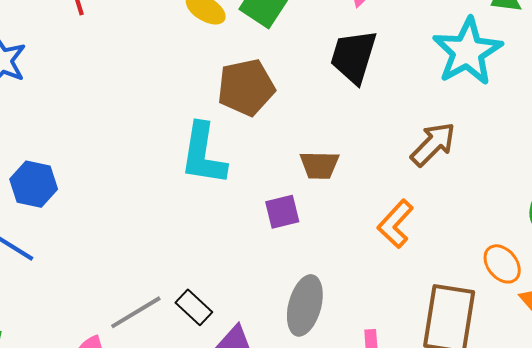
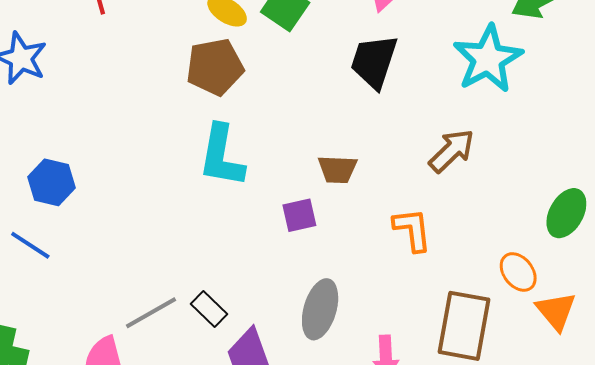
brown pentagon: (246, 87) -> (215, 67), moved
orange L-shape: (395, 224) -> (412, 230), turned 129

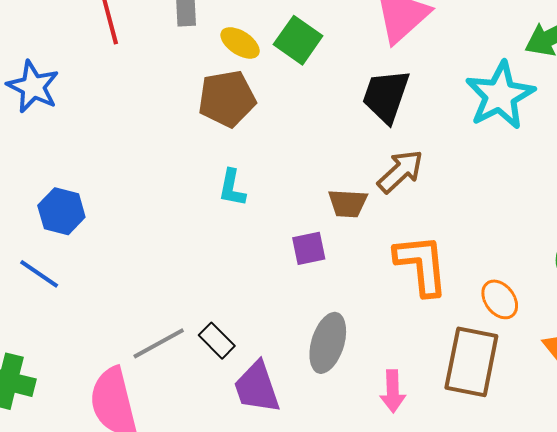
brown arrow: (452, 151) -> (400, 171), moved
cyan L-shape: (222, 156) -> (232, 188), size x0.6
orange L-shape: (412, 230) -> (421, 265), size x1.4
orange ellipse: (518, 272) -> (500, 299), moved

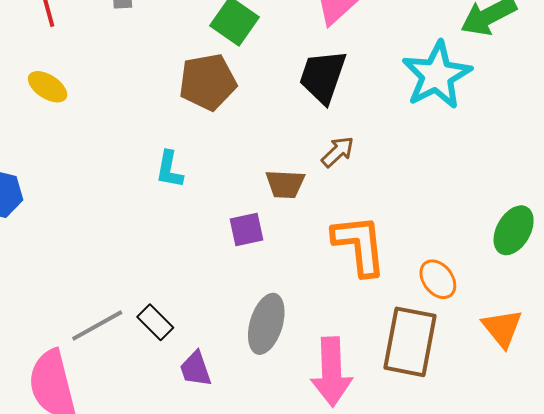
yellow ellipse: (240, 43) -> (48, 87), moved
brown pentagon: (227, 99) -> (208, 82), moved
brown arrow: (400, 171) -> (338, 152), size x0.7
purple trapezoid: (257, 387) -> (196, 369), size x0.7
pink arrow: (393, 391) -> (332, 372), size x1.6

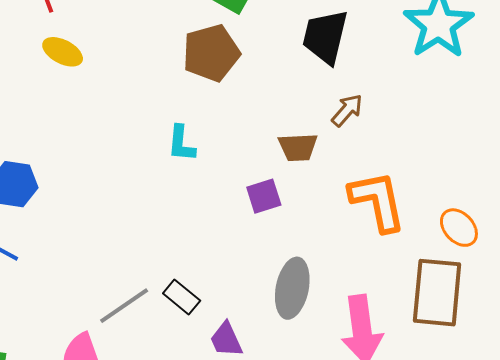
yellow ellipse: (48, 87) -> (63, 52), moved

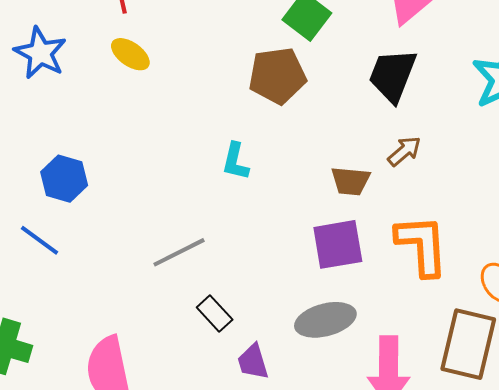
purple square: (264, 196) -> (338, 244), moved, size x1.5
gray ellipse: (292, 288) -> (325, 320), turned 56
gray line: (124, 306) -> (179, 252), moved

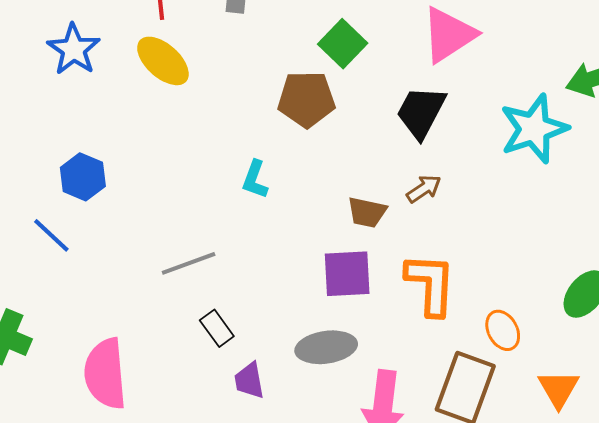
yellow ellipse: (130, 54) -> (163, 61), size x1.4

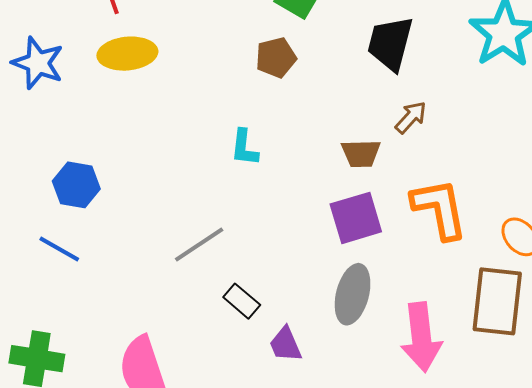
yellow ellipse: (163, 61) -> (127, 54), turned -34
brown pentagon: (307, 99) -> (276, 57), size x0.7
gray ellipse: (326, 347) -> (353, 294), turned -54

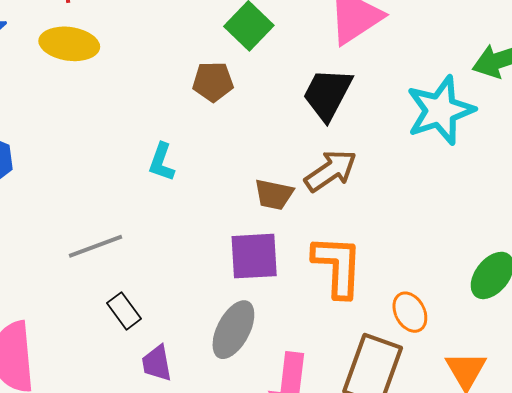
brown arrow: (411, 117) -> (331, 171), size x1.5

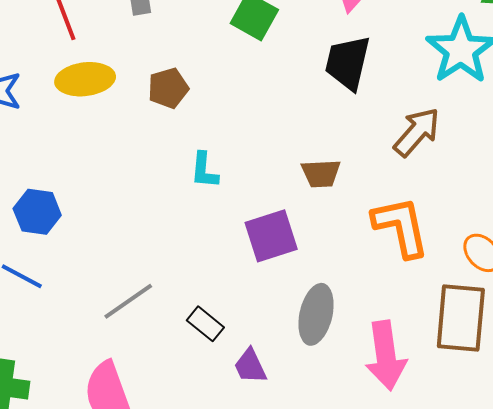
brown pentagon: (213, 82) -> (168, 88), moved
brown arrow: (331, 171) -> (417, 132), moved
gray line: (96, 246) -> (128, 301), moved
purple square: (254, 256) -> (271, 236), moved

